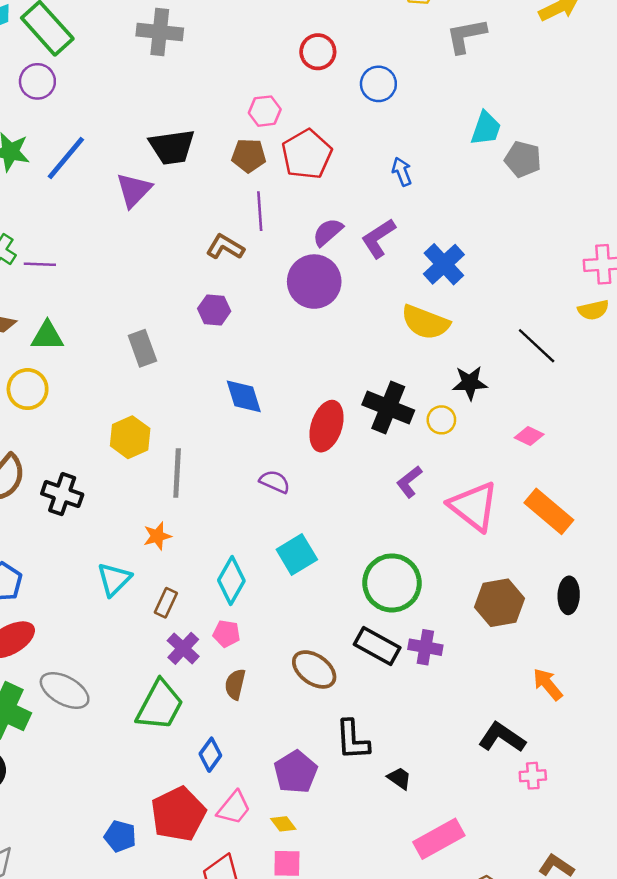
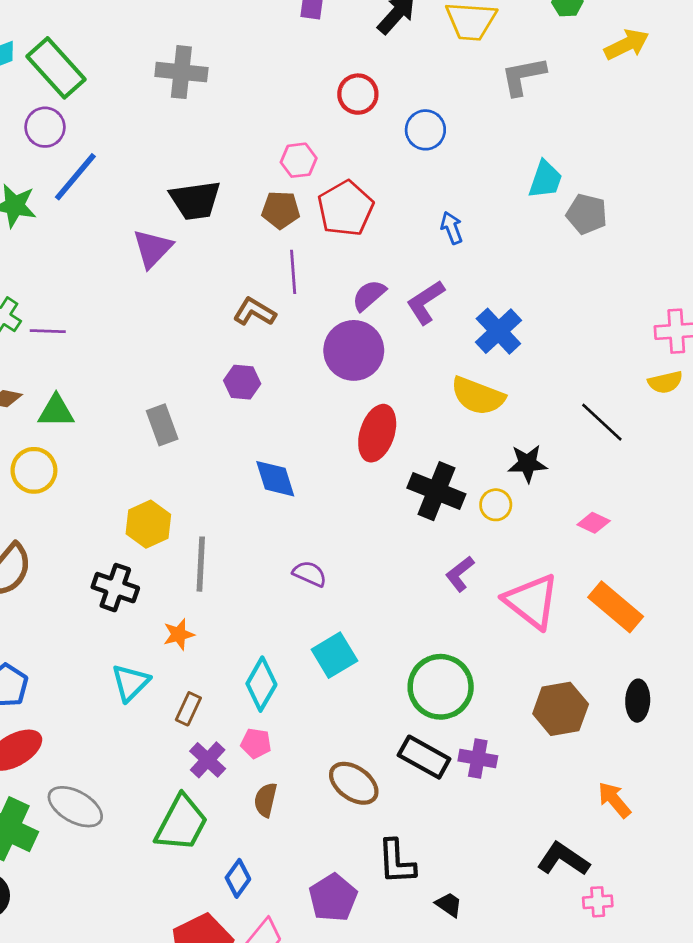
blue line: (66, 158) -> (75, 177), moved
red ellipse: (327, 426) -> (377, 433), moved
black cross: (62, 494) -> (115, 588), moved

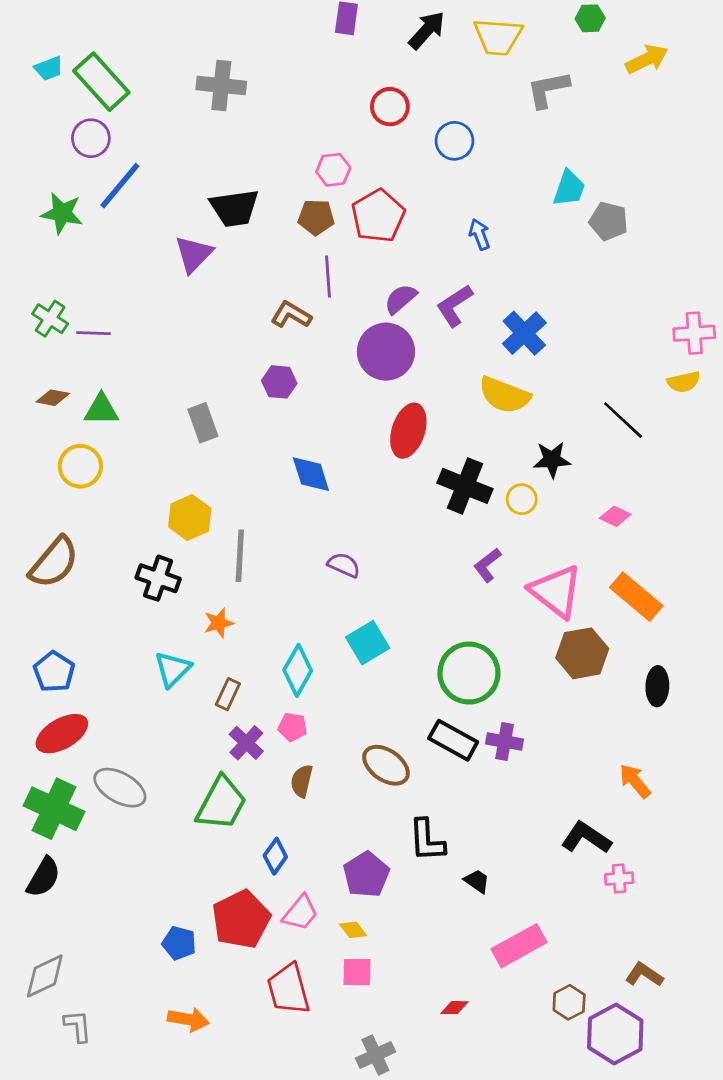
brown hexagon: (561, 709) -> (582, 653), moved

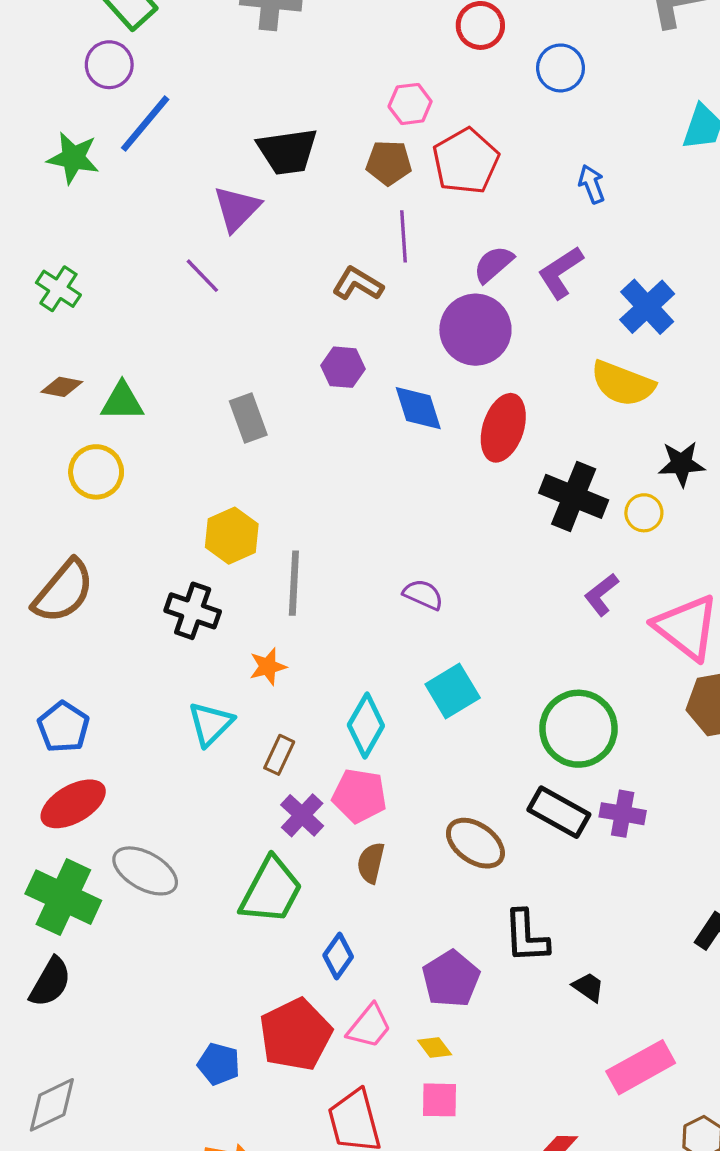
purple line: (94, 333) -> (202, 276), moved, turned 44
blue diamond: (311, 474) -> (418, 408), moved
pink pentagon: (292, 727) -> (359, 796), size x1.5

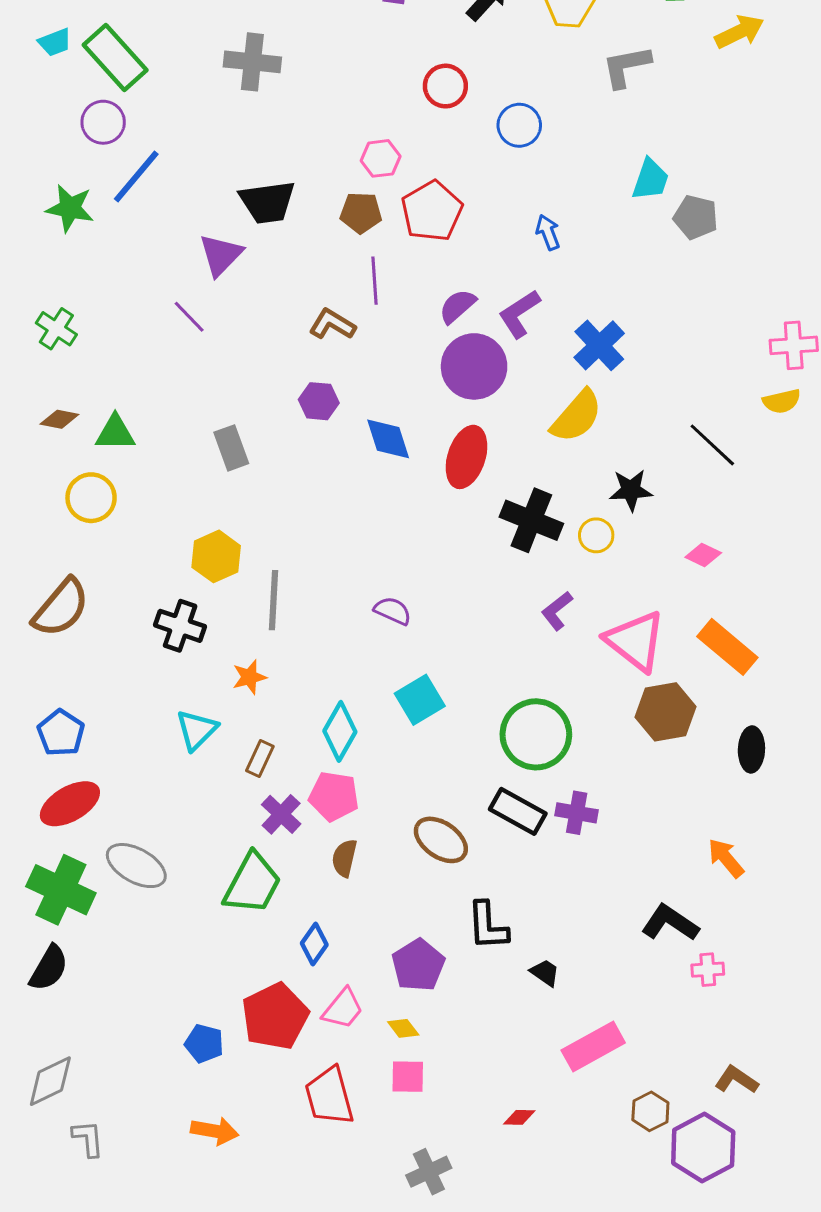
purple circle: (475, 330) -> (474, 366), moved
yellow semicircle: (623, 384) -> (577, 416), turned -70

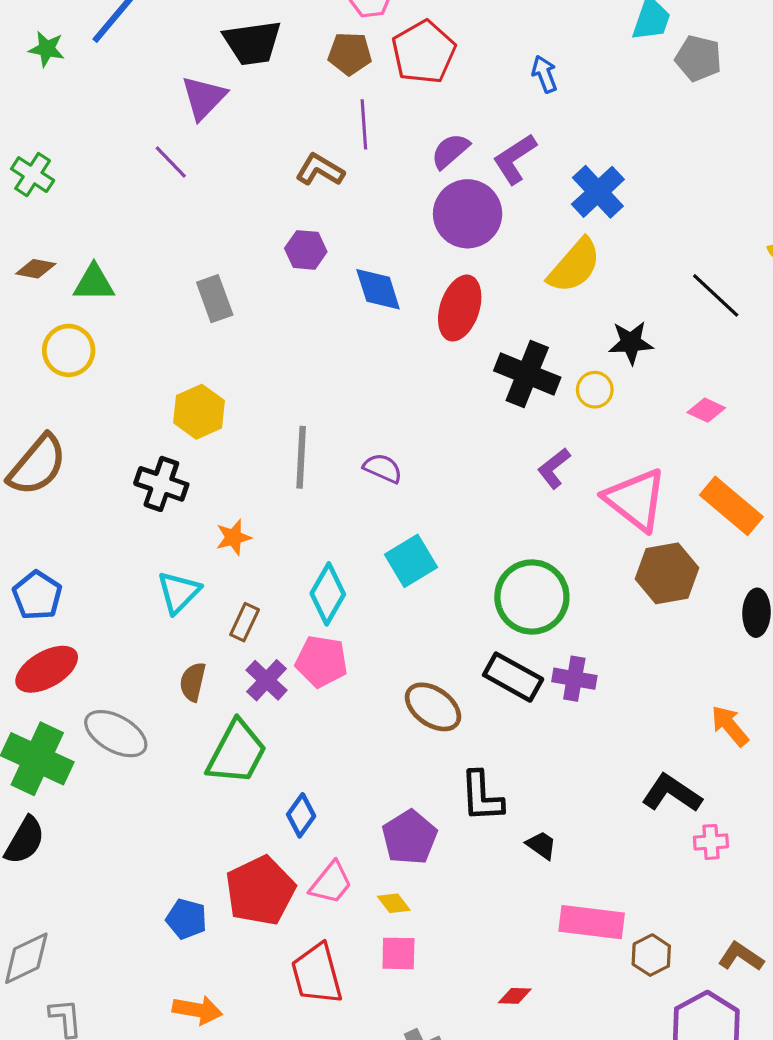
green star: (70, 208) -> (47, 49), size x0.7
gray line: (274, 600) -> (301, 457), moved
brown semicircle: (344, 858) -> (193, 682), moved
pink rectangle: (593, 1047) -> (592, 922), turned 36
brown hexagon: (650, 1111) -> (651, 955), moved

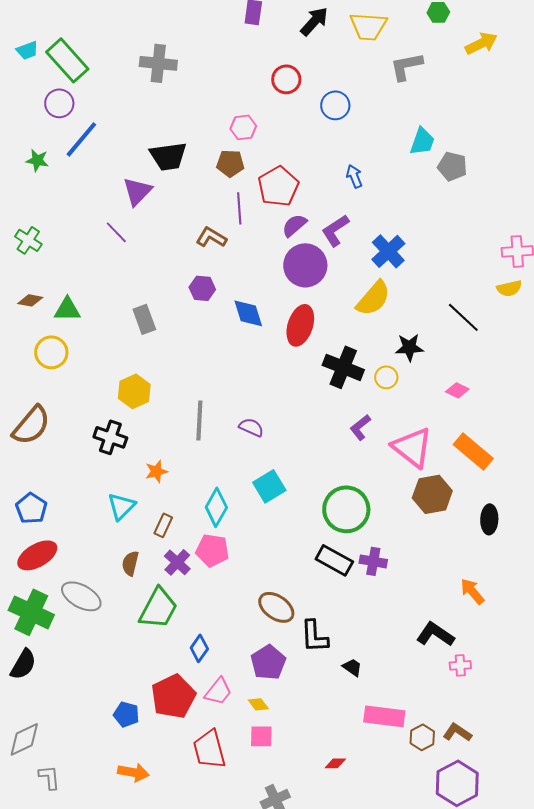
red pentagon: (424, 52) -> (278, 186), moved
brown ellipse: (433, 707) -> (276, 607), moved
brown L-shape: (741, 957) -> (457, 732), moved

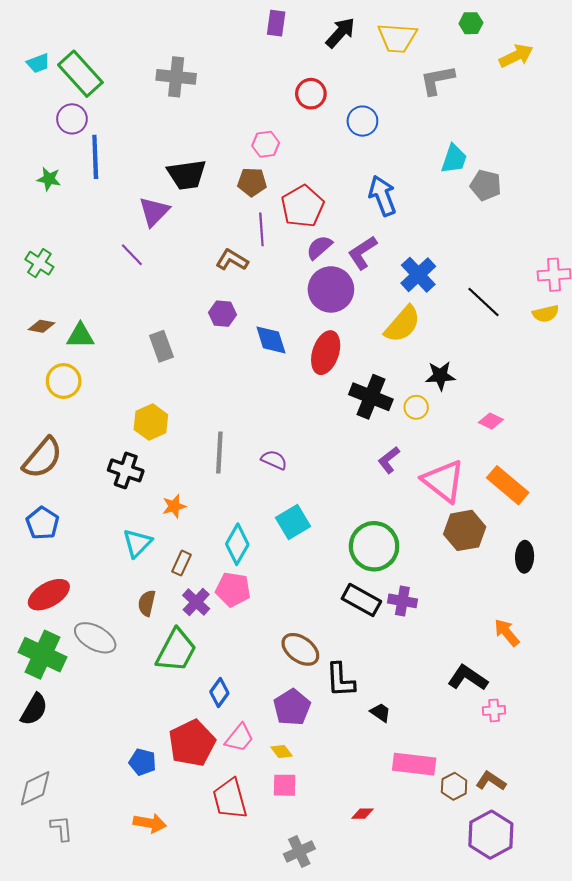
blue line: (81, 139) -> (95, 157), turned -42
blue arrow: (354, 176) -> (382, 196), size x1.6
black line: (463, 317) -> (484, 302), moved
blue pentagon: (31, 508) -> (43, 523), moved

